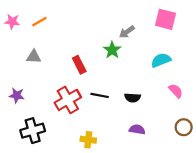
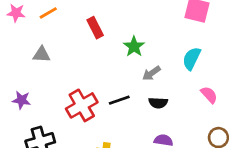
gray arrow: (127, 32) -> (151, 73), moved
cyan semicircle: (161, 60) -> (192, 59), turned -42
red rectangle: (79, 65) -> (95, 28), moved
black line: (100, 95) -> (119, 100), turned -30

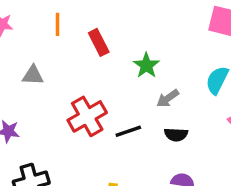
orange line: (48, 13) -> (58, 24), moved, turned -60
red cross: (82, 105) -> (87, 116), moved

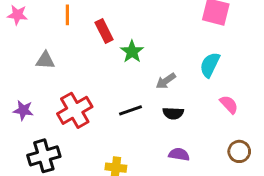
green star: (146, 65) -> (132, 52), moved
red cross: (87, 116) -> (75, 110), moved

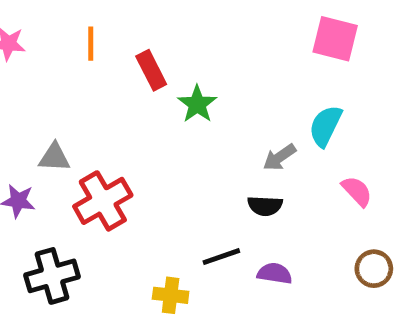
gray triangle: (45, 60) -> (54, 157), moved
gray arrow: (166, 81) -> (279, 157), moved
black line: (131, 110) -> (221, 257), moved

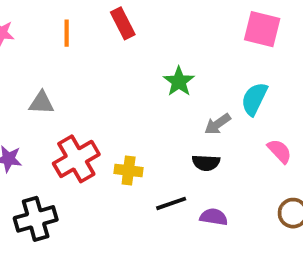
red rectangle: (151, 70) -> (123, 23), moved
green star: (197, 104) -> (179, 81), moved
gray triangle: (54, 157) -> (41, 103), moved
yellow cross: (171, 295) -> (129, 170), moved

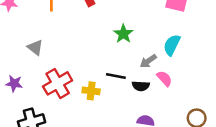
gray triangle: (41, 103) -> (35, 47), turned 35
pink semicircle: (280, 151) -> (164, 78), moved
black line: (171, 203) -> (116, 76), moved, turned 30

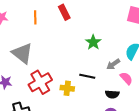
gray triangle: (35, 47) -> (22, 53), size x1.6
black semicircle: (141, 86) -> (112, 94), moved

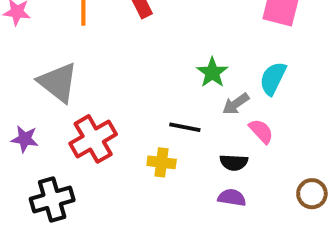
green star: (93, 42) -> (212, 73), moved
yellow cross: (67, 88) -> (162, 162), moved

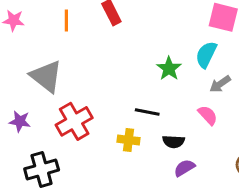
cyan semicircle: (273, 78) -> (206, 55), moved
gray arrow: (236, 104) -> (220, 84), moved
black semicircle: (234, 162) -> (174, 142), moved
purple semicircle: (232, 198) -> (184, 168), turned -40

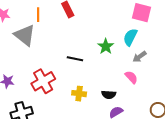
gray triangle: (46, 76) -> (25, 35), moved
black line: (147, 112) -> (75, 59), moved

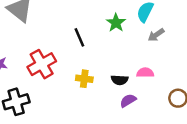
black line: (75, 59) -> (79, 37), turned 56
pink semicircle: (131, 77) -> (145, 73), moved, turned -48

